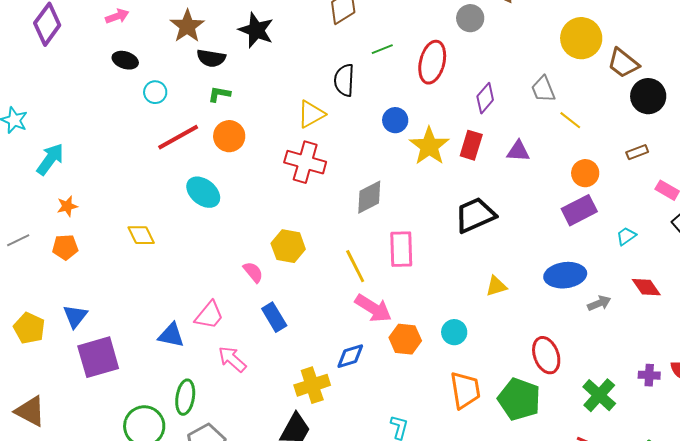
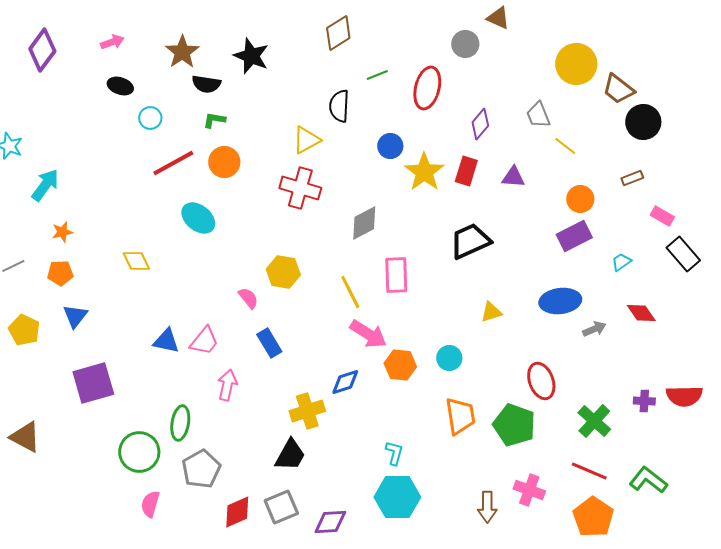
blue triangle: (75, 316) -> (75, 316), moved
yellow pentagon: (29, 328) -> (24, 330), moved
blue triangle: (171, 335) -> (166, 341), moved
pink arrow: (232, 359) -> (227, 385), turned 60

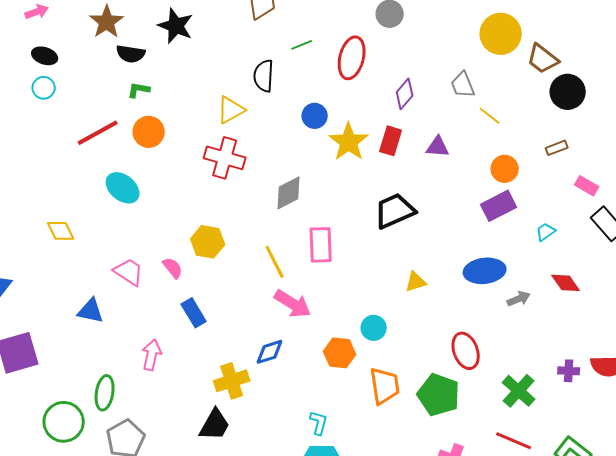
cyan circle: (150, 118) -> (44, 88), moved
pink trapezoid: (204, 341) -> (129, 272), moved, turned -96
orange hexagon: (400, 365) -> (340, 353), moved

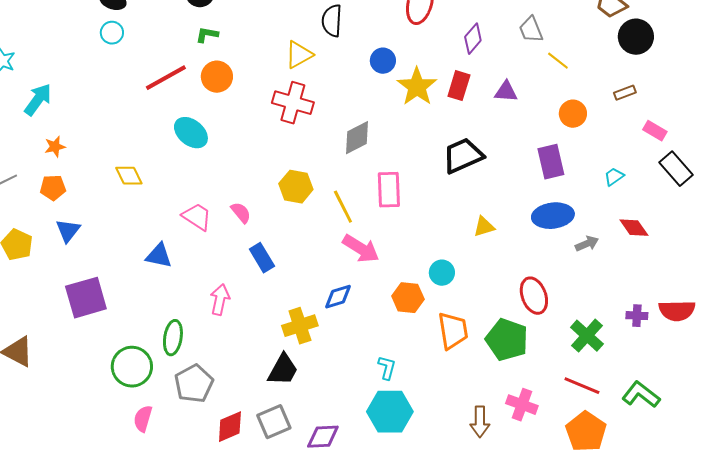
purple rectangle: (499, 206) -> (551, 162), moved, turned -76
yellow hexagon: (208, 242) -> (296, 187), moved

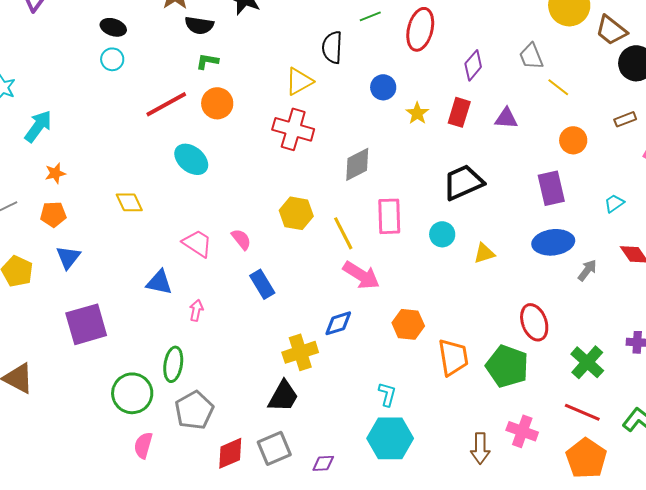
yellow star: (417, 87) -> (417, 113), size x0.6
gray arrow: (587, 244) -> (587, 270), turned -30
cyan circle: (442, 273) -> (442, 234), moved
pink arrow: (220, 300) -> (196, 310), moved, size x0.7
purple diamond: (323, 437) -> (323, 463), size x0.7

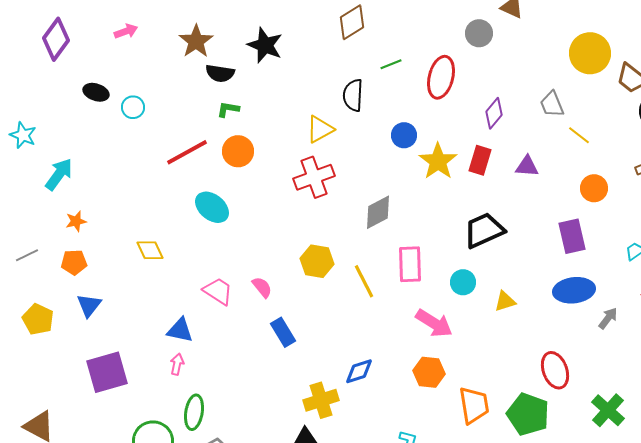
black ellipse: (113, 27) -> (96, 92), moved
yellow star: (417, 113) -> (438, 161), size x1.6
red cross: (293, 129) -> (314, 177), turned -36
pink arrow: (361, 275) -> (434, 323), moved
pink arrow: (196, 310) -> (177, 364), moved

